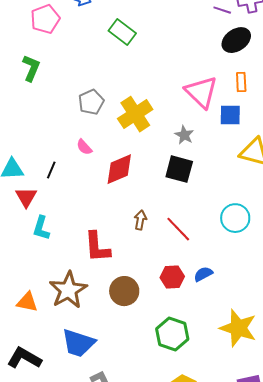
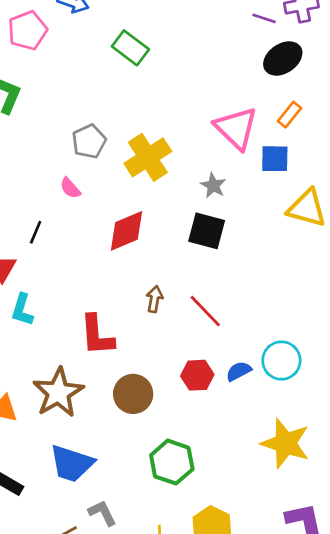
orange rectangle: (241, 82) -> (289, 115), turned 42
pink semicircle: (84, 147) -> (70, 188), moved
cyan circle: (235, 218) -> (281, 361), moved
green hexagon: (172, 334) -> (172, 462), moved

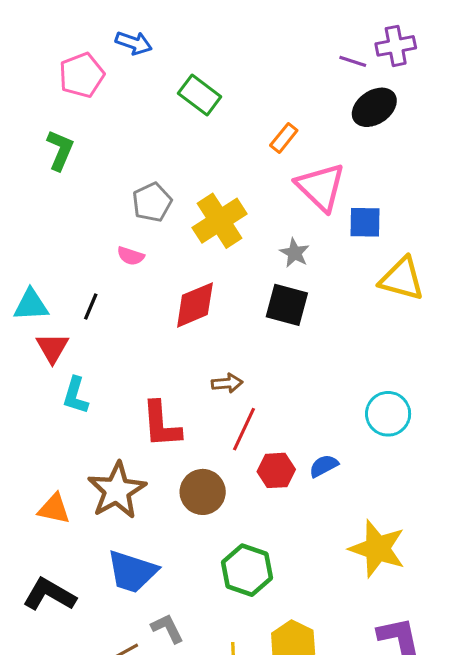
orange rectangle: (289, 115) -> (284, 138), moved
pink semicircle: (70, 188) -> (131, 256), turned -30
brown arrow: (154, 299) -> (227, 383), turned 75
red line: (205, 311) -> (244, 429), moved, turned 69
cyan circle: (281, 361) -> (388, 414), moved

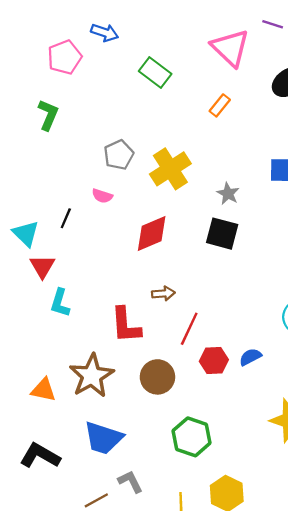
purple line: (353, 61) -> (273, 24), moved
pink triangle: (321, 187) -> (230, 48), moved
cyan triangle: (31, 305) -> (26, 234), turned 48
black line: (91, 307) -> (66, 218), moved
brown arrow: (227, 383) -> (163, 293), moved

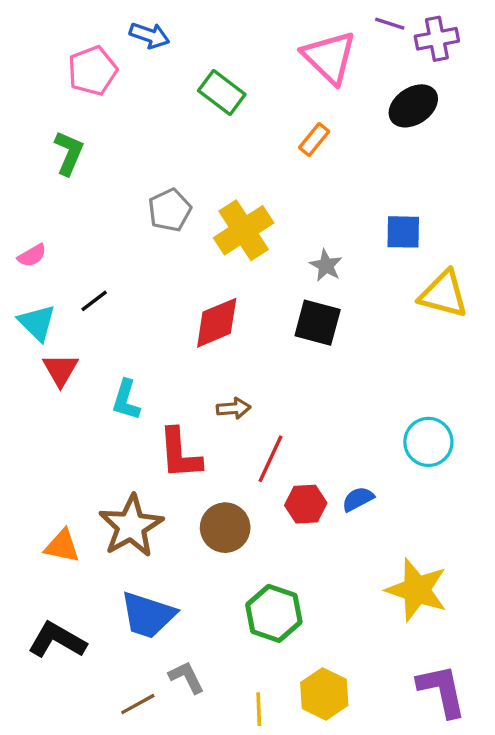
pink semicircle: (102, 196) -> (32, 255), moved, turned -48
black line: (66, 218) -> (94, 301), turned 30
cyan L-shape: (60, 303) -> (126, 400), moved

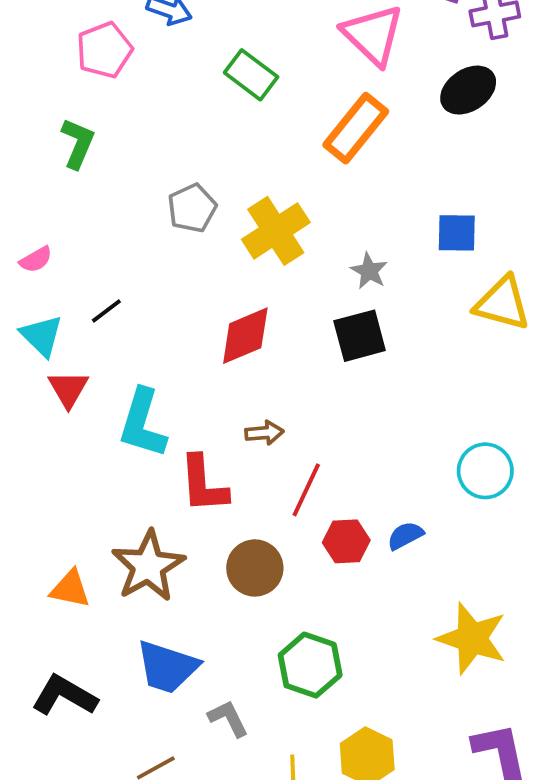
orange rectangle: (314, 140) -> (356, 128), size x1.8
black square: (318, 323) -> (360, 336), turned -30
cyan L-shape: (126, 400) -> (143, 423), size x1.5
gray L-shape: (186, 677) -> (228, 718), moved

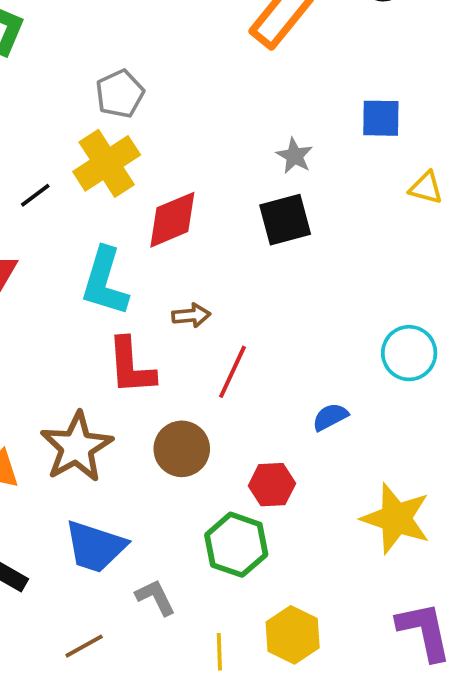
yellow cross: (276, 231) -> (107, 163), moved
yellow triangle: (502, 303) -> (426, 188), size x0.6
cyan L-shape: (143, 423) -> (105, 282), moved
red hexagon: (346, 541) -> (272, 485), moved

